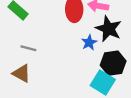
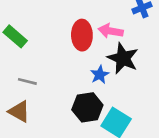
black hexagon: (113, 63) -> (87, 107), moved

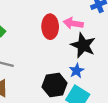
blue star: (100, 75) -> (77, 71), moved

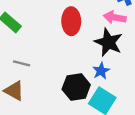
pink arrow: (73, 23) -> (115, 17), moved

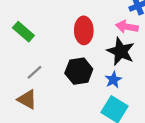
gray line: (22, 63) -> (34, 72), turned -56
black hexagon: (76, 87) -> (79, 71), moved

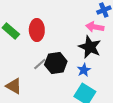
red ellipse: (84, 30) -> (37, 30), moved
gray line: (34, 72) -> (40, 64), moved

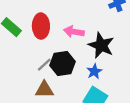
pink arrow: (95, 27) -> (74, 32), moved
brown triangle: (14, 86) -> (44, 90), moved, turned -30

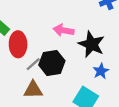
red ellipse: (41, 26) -> (18, 44), moved
blue star: (94, 71) -> (101, 71), moved

